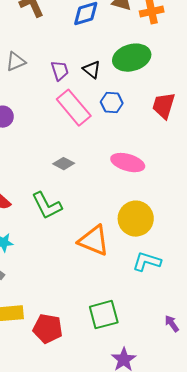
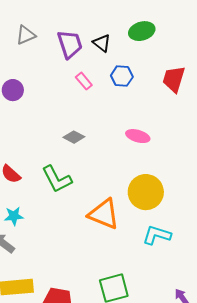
green ellipse: (132, 58) -> (142, 31), size x0.7
purple trapezoid: (60, 71) -> (70, 44), size x1.4
pink rectangle: (74, 108) -> (84, 81), size x0.5
pink ellipse: (128, 163) -> (138, 136), size x0.7

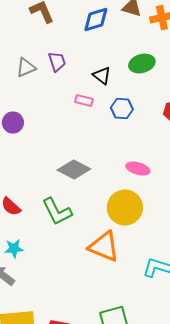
purple trapezoid: (70, 44) -> (57, 62), moved, size x0.7
pink rectangle: (84, 81) -> (84, 101), moved, turned -36
gray diamond: (74, 137) -> (74, 170), size x1.5
yellow circle: (146, 192) -> (125, 208), moved

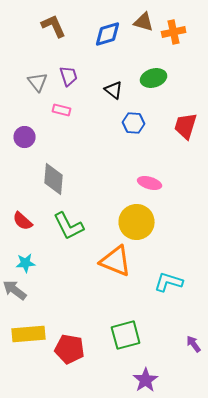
gray triangle: (26, 68) -> (38, 82), turned -45
pink rectangle: (84, 101) -> (62, 110), moved
gray diamond: (74, 170) -> (54, 179), moved, turned 68

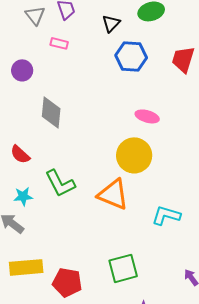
black triangle: (114, 90) -> (111, 23), turned 36
blue hexagon: (134, 123) -> (131, 56), size x1.4
green L-shape: (69, 226) -> (60, 183), moved

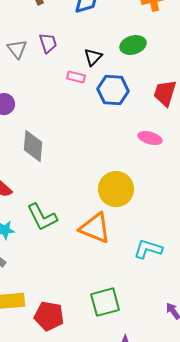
pink rectangle: (59, 43) -> (76, 77), moved
pink ellipse: (147, 116) -> (150, 138), moved

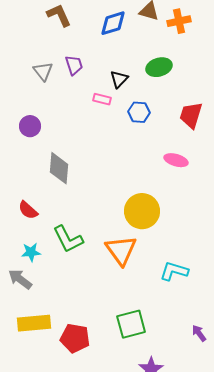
blue hexagon: (113, 90) -> (139, 112), size x0.7
orange triangle: (95, 228) -> (121, 250), turned 32

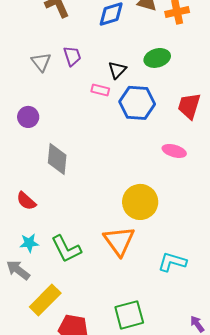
blue hexagon: (139, 112) -> (137, 103), size x1.6
green L-shape: (68, 239) -> (66, 249), moved
yellow rectangle: (34, 323) -> (45, 300), moved, turned -40

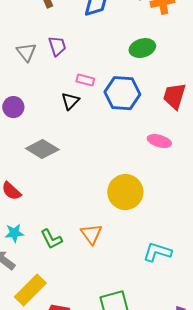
black triangle: (117, 70) -> (70, 101), moved
gray diamond: (57, 159) -> (42, 149), turned -64
orange triangle: (119, 241) -> (91, 234), moved, size x0.7
green L-shape: (66, 249) -> (51, 239), size x0.7

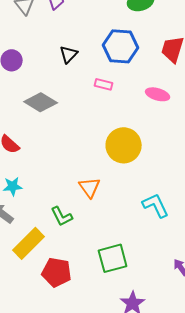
pink rectangle: (85, 80) -> (104, 84), moved
green L-shape: (51, 239) -> (62, 216), moved
cyan L-shape: (157, 252) -> (156, 205), turned 48

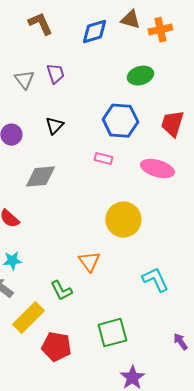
black triangle: (69, 54) -> (54, 126), moved
pink ellipse: (158, 94) -> (157, 169), size x1.4
gray diamond: (41, 102) -> (40, 177), turned -36

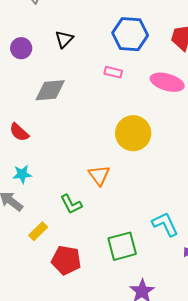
cyan L-shape: (155, 280) -> (165, 224), moved
yellow rectangle: (28, 318) -> (38, 231), size x0.6

